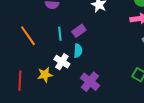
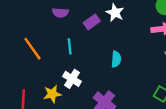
purple rectangle: (79, 31) -> (92, 22), moved
cyan semicircle: (78, 51) -> (116, 59), moved

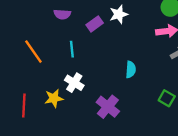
white star: (115, 13) -> (119, 14), turned 30
cyan semicircle: (116, 59) -> (131, 70), moved

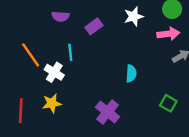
white star: (119, 14) -> (134, 16), moved
white cross: (74, 83) -> (54, 72), moved

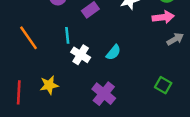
white cross: (54, 72) -> (81, 55), moved
cyan semicircle: (131, 74) -> (113, 52), moved, turned 35

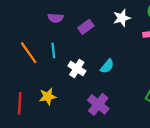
cyan line: (67, 35) -> (53, 50), moved

